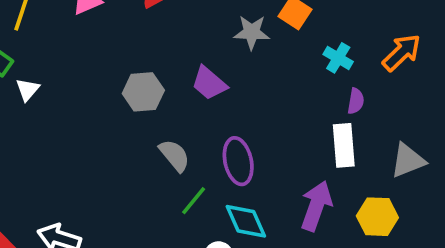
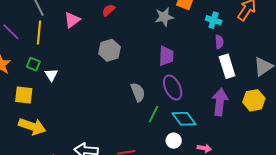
purple trapezoid: (209, 83) -> (166, 56), moved, turned -115
gray hexagon: (143, 92) -> (110, 50), moved
purple semicircle: (356, 101) -> (219, 42), moved
gray semicircle: (174, 155) -> (138, 92), turned 30

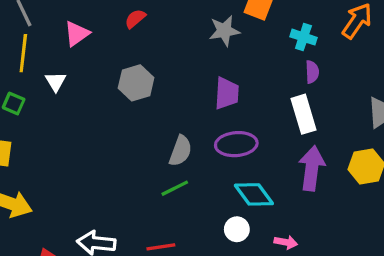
white rectangle: (227, 66) -> (304, 114), moved
white triangle: (51, 75) -> (56, 82), moved
purple ellipse: (173, 88) -> (236, 144), turned -70
gray semicircle: (138, 92) -> (180, 151), turned 42
green line: (154, 114) -> (175, 188), moved, turned 36

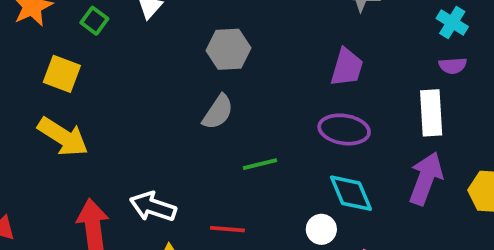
purple semicircle: (312, 72) -> (453, 66), turned 75
gray hexagon: (136, 83) -> (229, 49), moved
gray semicircle: (180, 151) -> (218, 112), moved

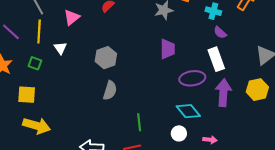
purple semicircle: (453, 66) -> (220, 32), turned 64
purple ellipse: (344, 129) -> (192, 78), moved
green line: (260, 164) -> (139, 122), moved, turned -66

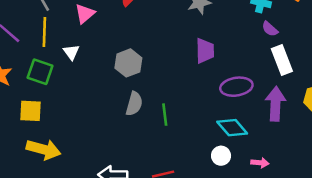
white rectangle: (216, 59) -> (282, 60), moved
green square: (35, 63) -> (40, 72), size x1.5
green line: (139, 122) -> (165, 115), moved

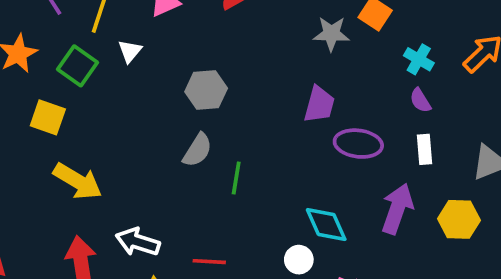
white rectangle: (282, 60) -> (424, 149), size x0.7
purple ellipse: (236, 87) -> (358, 144), moved
yellow arrow: (44, 149) -> (78, 181), moved

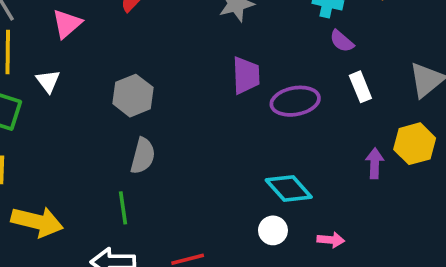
green line: (236, 178) -> (123, 208), moved
purple arrow: (397, 209) -> (375, 163), moved, size x0.6

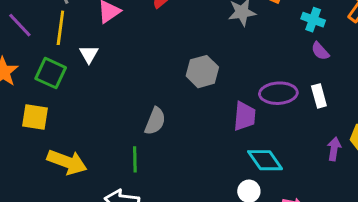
purple trapezoid: (246, 75) -> (245, 116), moved
white rectangle: (360, 87) -> (319, 96), moved
gray hexagon: (133, 96) -> (202, 72), moved

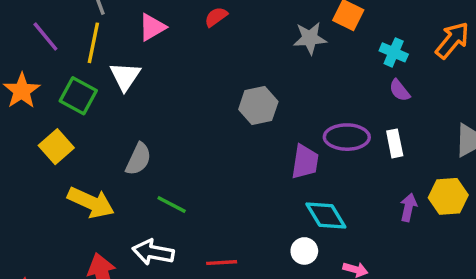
white triangle: (89, 54) -> (125, 76), size x1.4
yellow square: (35, 117) -> (56, 147), turned 36
gray semicircle: (155, 121) -> (138, 159), moved
green line: (135, 159) -> (172, 205), turned -65

